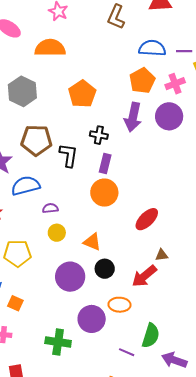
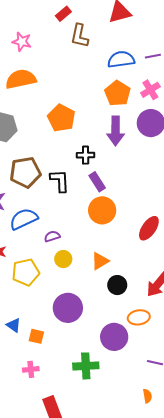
purple rectangle: (105, 164) -> (97, 182), turned -36
orange triangle: (92, 242) -> (100, 261), turned -42
yellow pentagon: (17, 253) -> (26, 272), moved
purple circle: (70, 277) -> (68, 308), moved

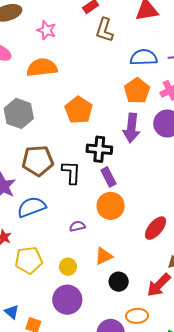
black cross: (86, 155) -> (99, 149), size x1.4
purple semicircle: (52, 236) -> (77, 226), moved
yellow circle: (63, 259) -> (68, 267), moved

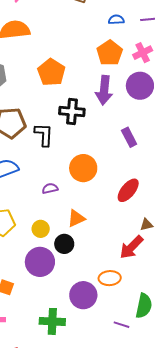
blue semicircle: (144, 57) -> (116, 20), size x0.6
purple rectangle: (108, 177) -> (129, 137), moved
black circle: (119, 282) -> (64, 244), moved

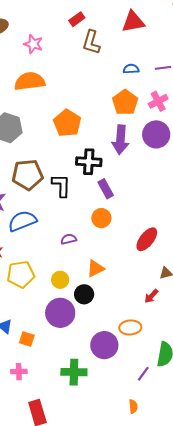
purple rectangle: (129, 137) -> (106, 189), moved
orange circle: (83, 168) -> (101, 218), size x0.7
red arrow: (131, 247) -> (151, 296), size x0.6
purple line: (122, 325) -> (143, 374), turned -70

